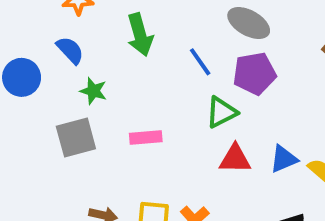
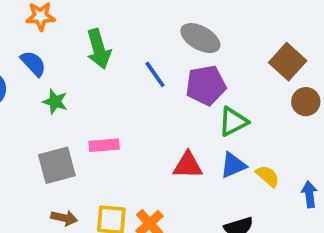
green triangle: (221, 112) -> (233, 122), moved
gray square: (76, 138) -> (57, 165), moved

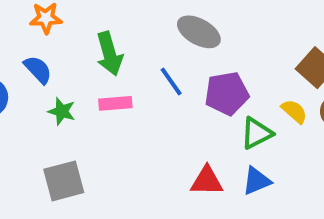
gray ellipse: (200, 38) -> (199, 32), moved
pink rectangle: (104, 145) -> (115, 103), moved
yellow semicircle: (268, 176) -> (294, 111), moved

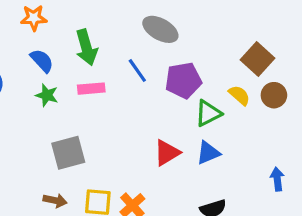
blue semicircle: (38, 70) -> (42, 61), moved
gray square: (64, 181) -> (68, 153), moved
red triangle: (207, 181) -> (167, 153), turned -32

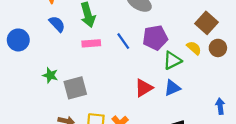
blue line: (137, 71) -> (123, 41), moved
green star: (47, 95) -> (50, 75), moved

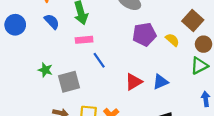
blue circle: (18, 40) -> (15, 25), moved
blue line: (123, 41) -> (99, 60), moved
yellow semicircle: (194, 48) -> (172, 40), moved
green triangle: (172, 60) -> (199, 66), moved

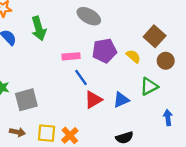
pink rectangle: (84, 40) -> (71, 56), moved
blue line: (99, 60) -> (81, 77), moved
green triangle: (199, 66) -> (149, 86), moved

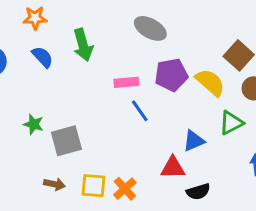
yellow semicircle: (133, 56) -> (210, 82), size x1.5
red triangle: (93, 100) -> (173, 168), moved, turned 30

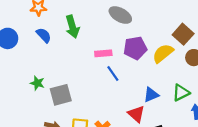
yellow semicircle: (210, 82) -> (163, 53), turned -80
green triangle: (231, 123) -> (181, 93), moved
red triangle: (173, 168) -> (136, 114), turned 42

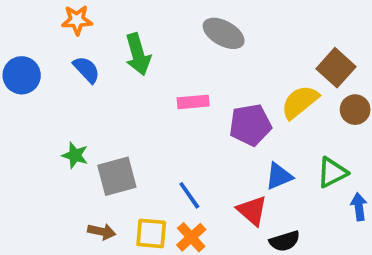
purple pentagon: (135, 48) -> (250, 125), moved
blue line: (113, 74) -> (189, 195), moved

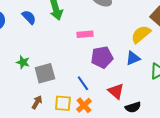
purple pentagon: (250, 125) -> (102, 57), moved
blue triangle: (279, 176) -> (133, 58), moved
brown arrow: (102, 232) -> (37, 102), turned -72

